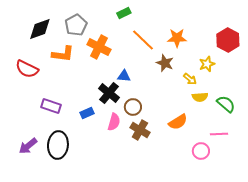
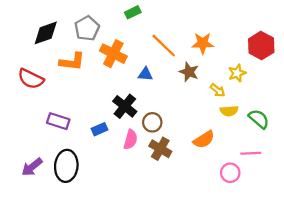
green rectangle: (124, 13) -> (133, 12), moved
blue triangle: (124, 76) -> (145, 74), moved

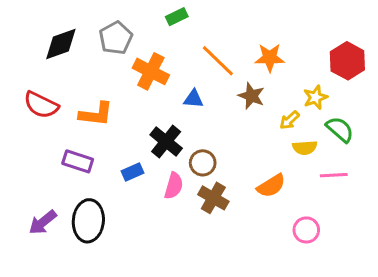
orange L-shape: (72, 62) -> (96, 114), moved
yellow arrow: (218, 90) -> (290, 120), turned 98
green semicircle: (259, 119) -> (340, 129), moved
pink line: (251, 153) -> (334, 175), moved

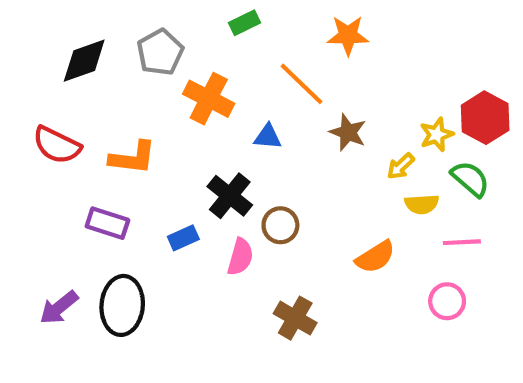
orange star: (270, 58) -> (348, 35), moved
red hexagon: (347, 61) -> (485, 118), moved
brown cross: (213, 198) -> (295, 318), moved
pink circle: (306, 230) -> (447, 301), moved

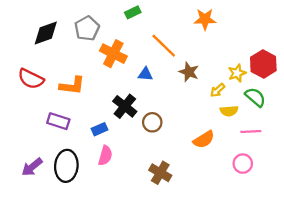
orange star: (348, 35) -> (205, 19), moved
pink semicircle: (240, 257) -> (105, 156), moved

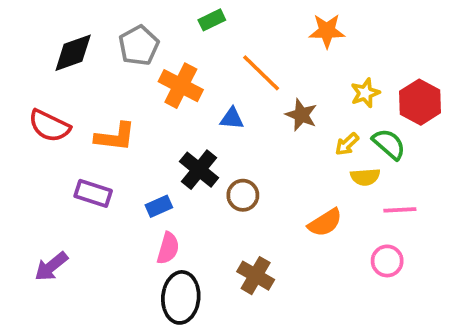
yellow star: (237, 73) -> (365, 93), moved
green semicircle: (255, 97) -> (389, 144), moved
black ellipse: (66, 166) -> (181, 297), moved

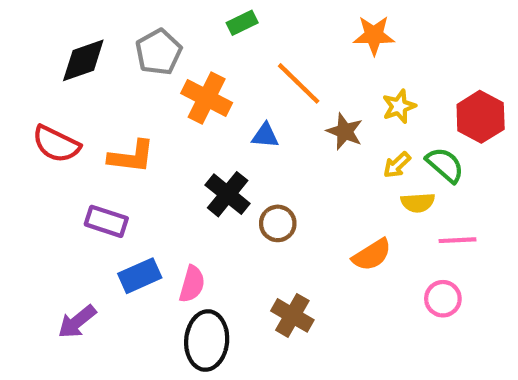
yellow star: (365, 93) -> (399, 106), moved
blue rectangle: (159, 206) -> (140, 276), moved, size x1.4
purple arrow: (51, 266) -> (77, 322), moved

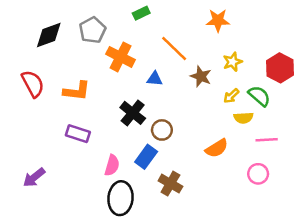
red semicircle: (56, 144) -> (33, 84), turned -144
purple rectangle: (106, 221) -> (78, 134), moved
blue rectangle: (140, 276) -> (146, 157), moved, turned -30
purple arrow: (77, 322) -> (34, 177), moved

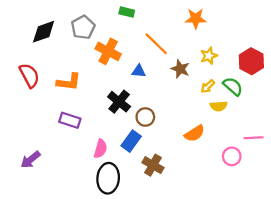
green rectangle: (141, 13) -> (127, 12), turned 40
pink line: (267, 140) -> (254, 138), moved

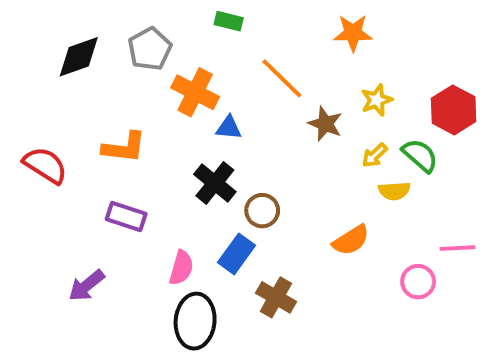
blue triangle: (139, 71) -> (229, 128), moved
red semicircle: (29, 75) -> (45, 165), moved, turned -30
purple arrow: (30, 160) -> (87, 286), moved

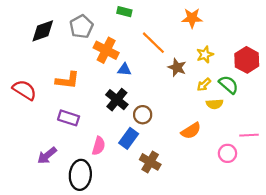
black ellipse: (195, 321) -> (80, 175), moved

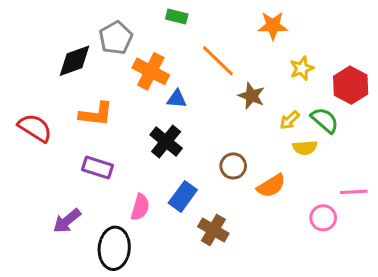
black diamond: (43, 31) -> (75, 61), moved
yellow star: (205, 55) -> (302, 68), moved
brown circle: (143, 115) -> (233, 166), moved

